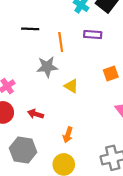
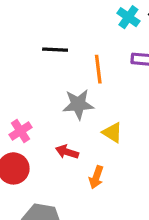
red arrow: (36, 114) -> (67, 152), moved
orange arrow: (68, 135) -> (96, 177), moved

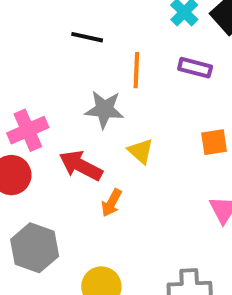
pink cross: (20, 131) -> (28, 130), size x1.4
red arrow: (67, 152) -> (81, 166), size x1.5

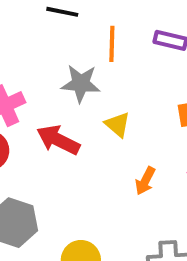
orange arrow: (111, 203) -> (145, 181), moved

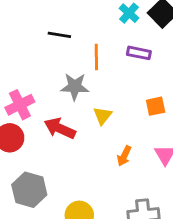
yellow triangle: (118, 125) -> (103, 116), turned 30

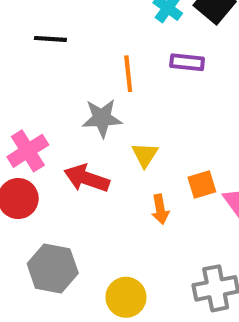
black line: (59, 35) -> (50, 39), moved
orange square: (156, 106) -> (202, 184), moved
orange arrow: (124, 156) -> (160, 209), moved, turned -30

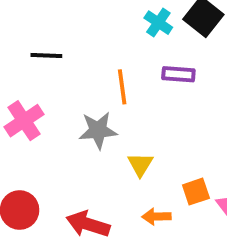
pink cross: (28, 151) -> (24, 121), moved
red arrow: (87, 178) -> (88, 224), moved
orange arrow: (160, 209) -> (157, 217), turned 100

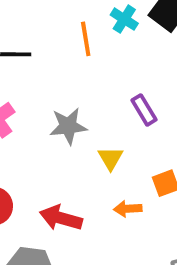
purple rectangle: (178, 74) -> (144, 110), moved, turned 56
orange line: (122, 87) -> (86, 39), moved

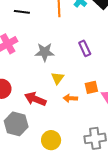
yellow triangle: (111, 158) -> (57, 78), moved

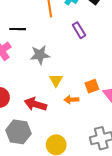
black line: (22, 12) -> (18, 29), moved
purple rectangle: (85, 48) -> (79, 30), moved

